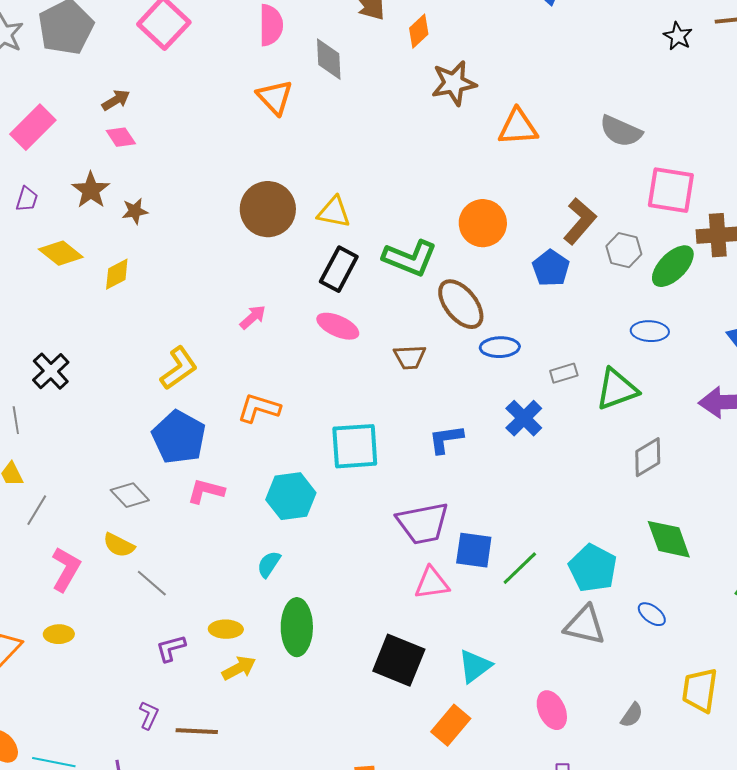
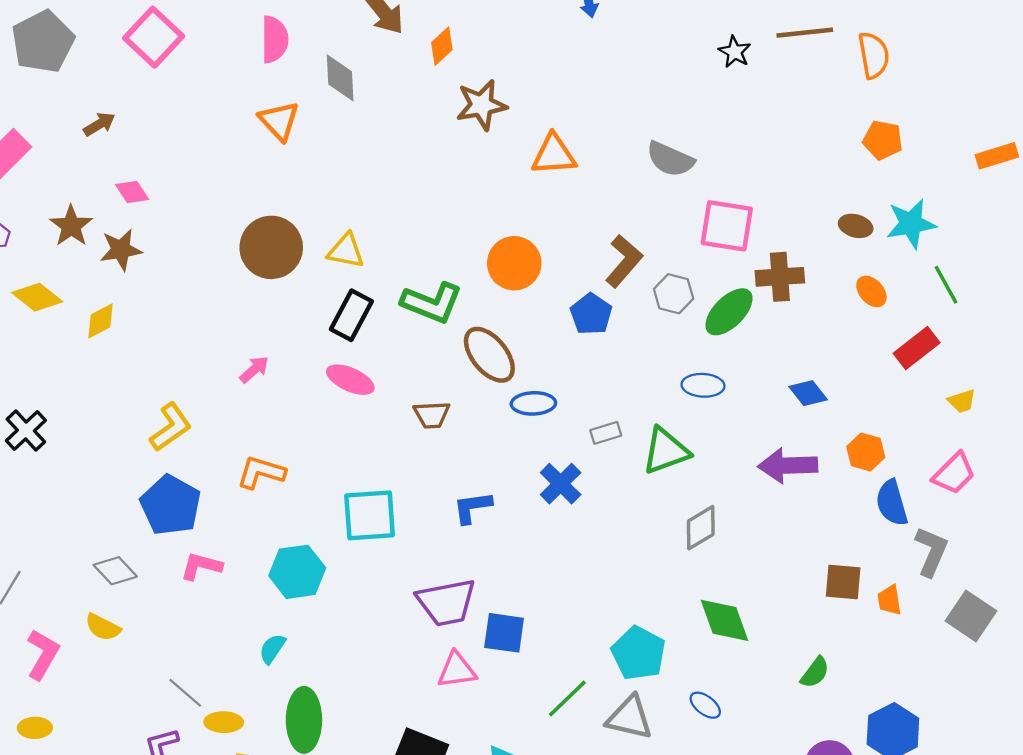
pink diamond: (121, 137) -> (132, 192), moved
brown star: (135, 211) -> (121, 250), size x1.4
green line: (520, 568) -> (567, 698), moved
gray line: (152, 583) -> (185, 693), moved

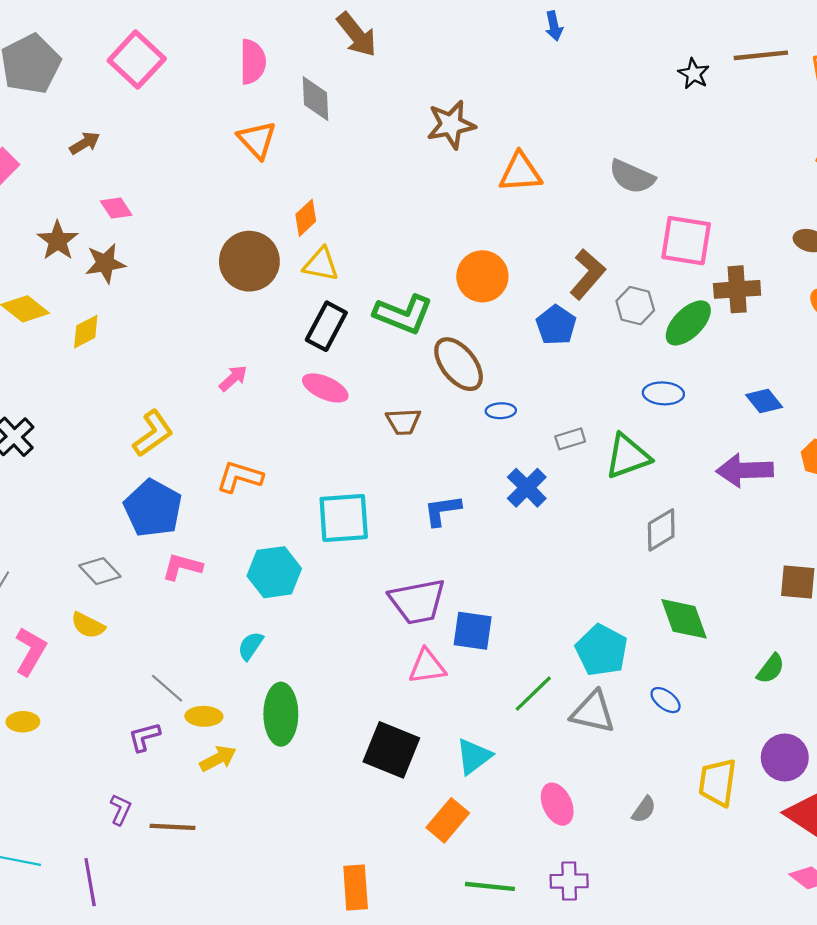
orange diamond: (442, 46) -> (306, 218), moved
blue ellipse: (533, 403) -> (501, 411), size x0.7

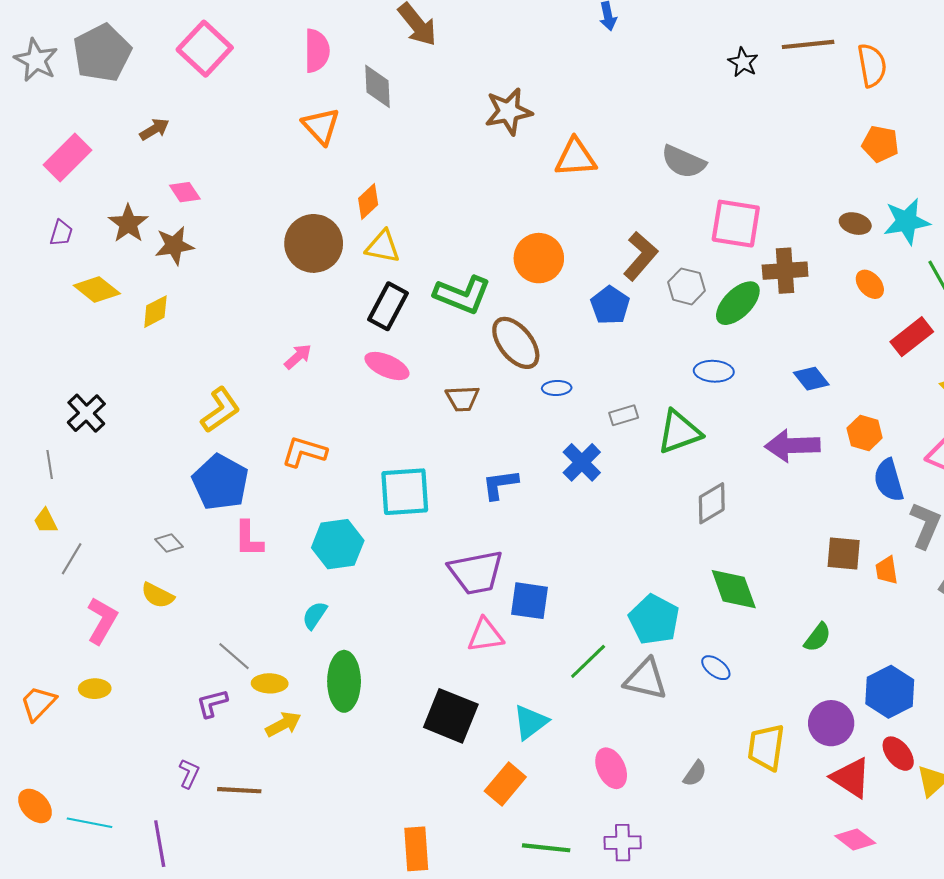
pink L-shape: (182, 567) -> (249, 539), turned -105
gray diamond: (100, 571) -> (169, 543), size x0.7

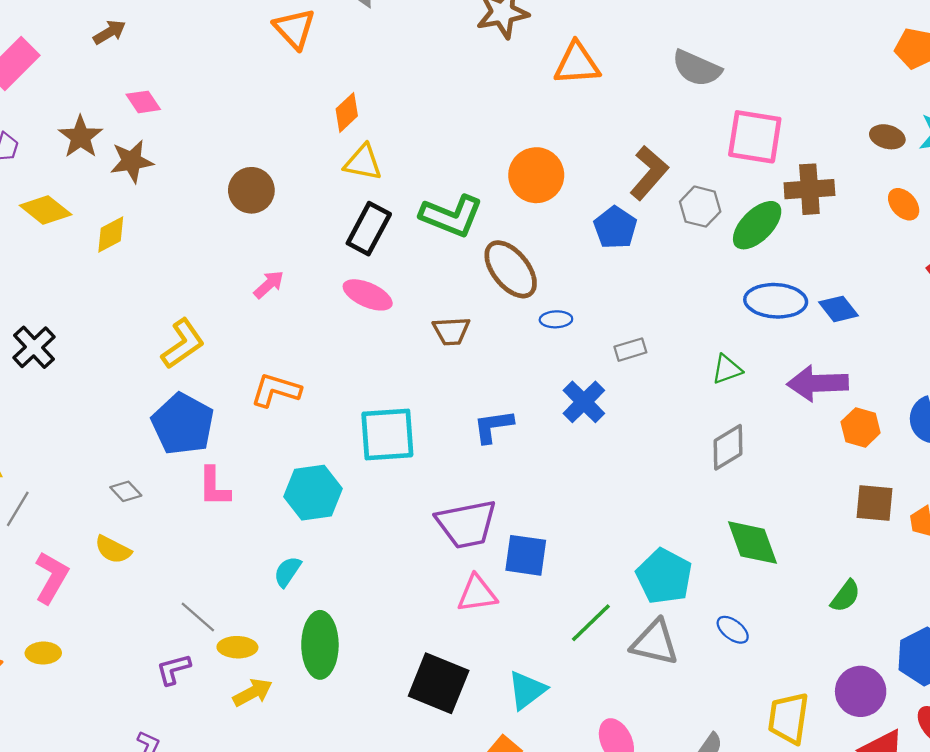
brown circle: (314, 243) -> (251, 190), moved, size x0.7
blue ellipse: (714, 371) -> (776, 301), moved, size x1.4
green triangle: (679, 432) -> (727, 369), moved, size x0.6
orange hexagon: (865, 433) -> (861, 427), moved

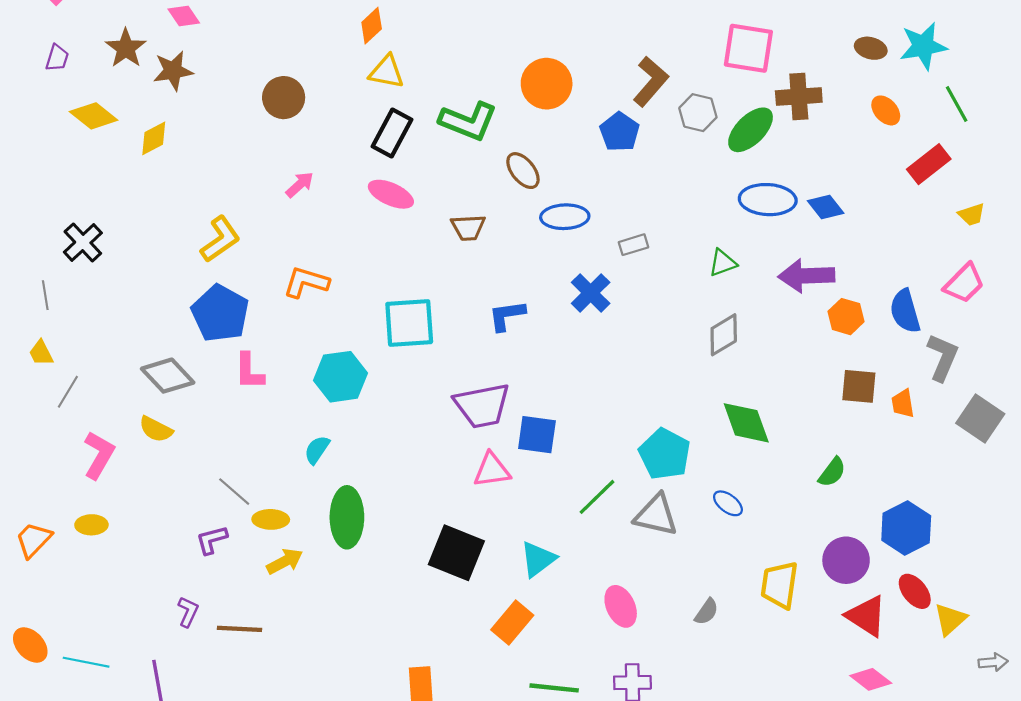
brown ellipse: (511, 269) -> (523, 171), size x0.7
blue ellipse: (556, 319) -> (565, 217), size x1.6
gray diamond: (126, 491) -> (168, 376), size x1.8

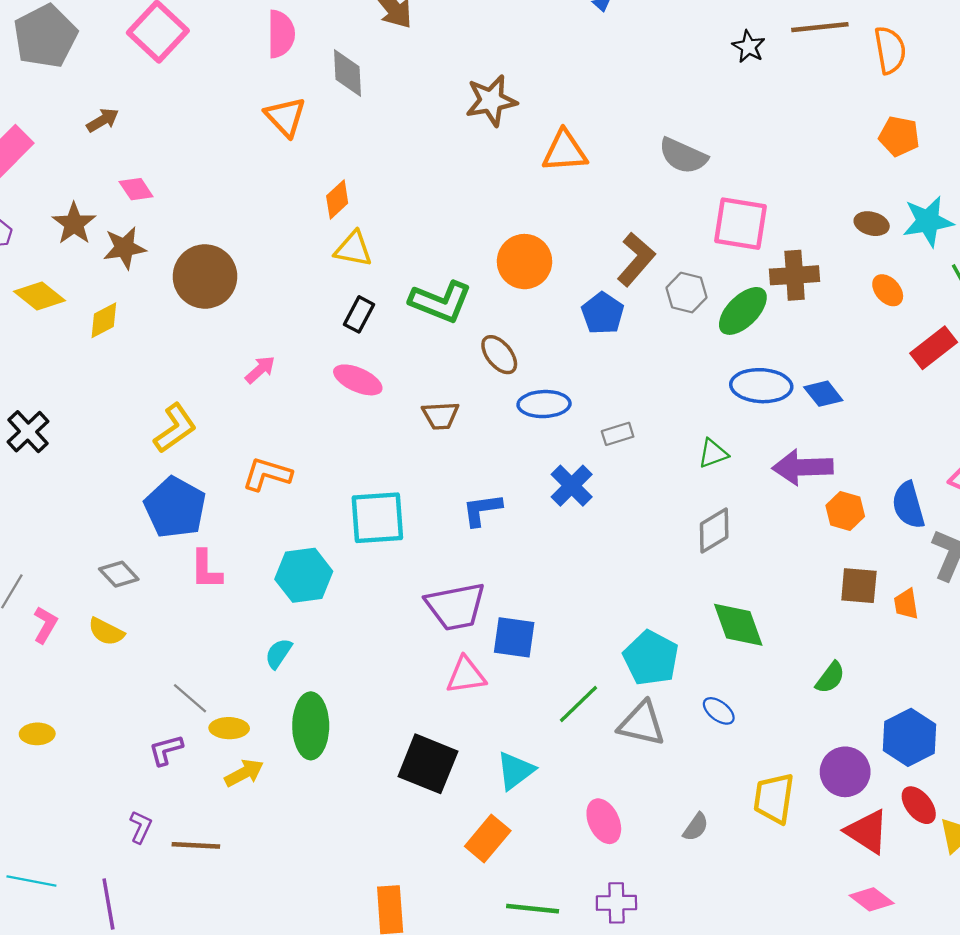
brown circle: (284, 98) -> (205, 276), moved, size x1.4
black rectangle: (392, 133) -> (359, 314), size x0.7
gray diamond: (168, 376) -> (119, 574), size x0.7
pink L-shape: (99, 455) -> (45, 625), moved, size x0.7

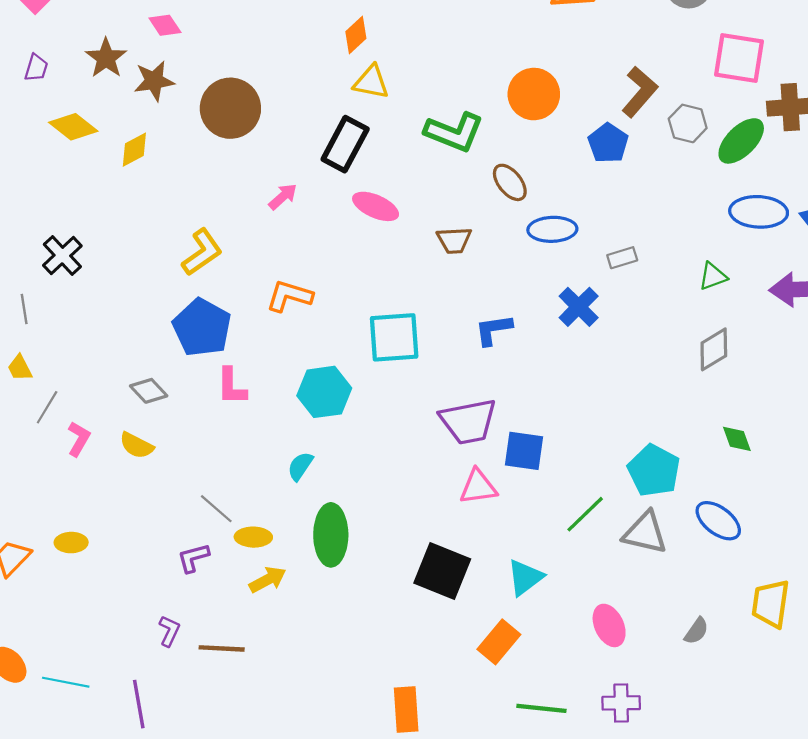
black rectangle: (359, 314) -> (345, 144), moved, size x1.6
green diamond: (738, 625) -> (737, 439), size x0.6
blue ellipse: (719, 711) -> (718, 521), size x1.5

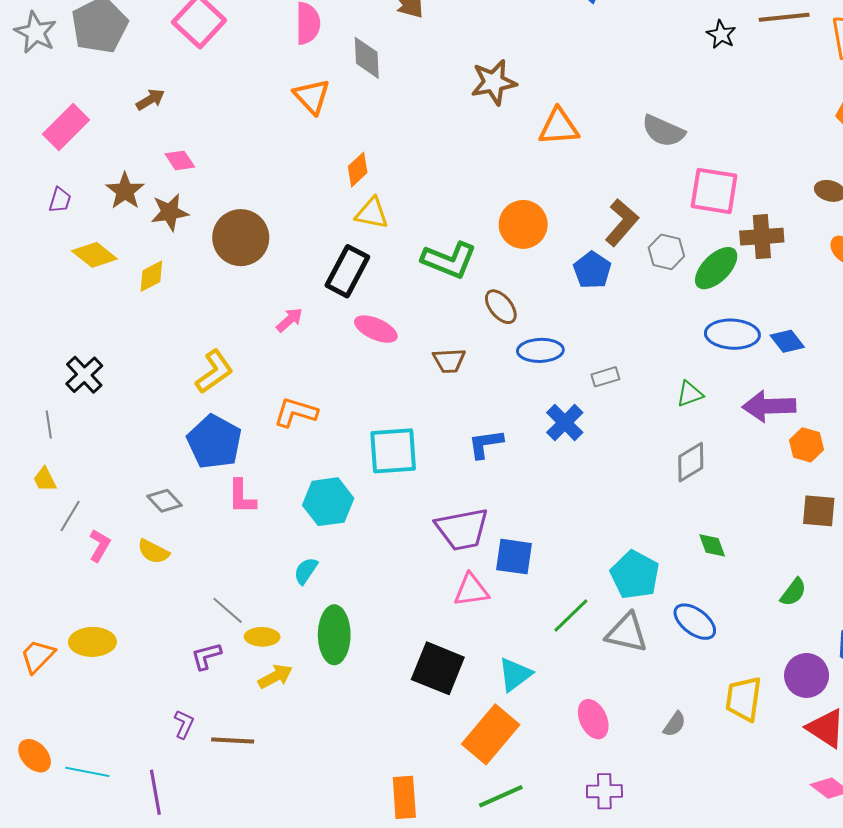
yellow ellipse: (71, 543) -> (92, 642), size x1.5
orange rectangle: (499, 642) -> (491, 734), size x1.4
green line: (541, 708) -> (501, 796), moved, turned -30

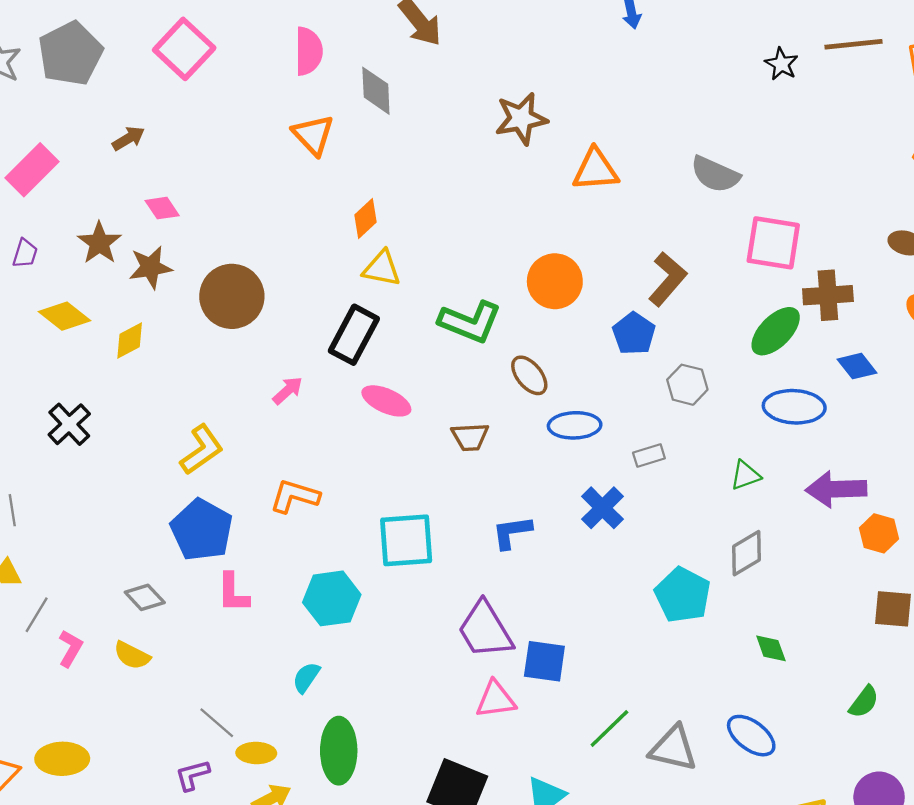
gray hexagon: (666, 252) -> (687, 385), moved
blue diamond: (787, 341) -> (857, 366), moved
black cross: (84, 375) -> (69, 424), moved
purple trapezoid: (462, 529) -> (485, 630), turned 70
cyan pentagon: (635, 575) -> (683, 595), moved

